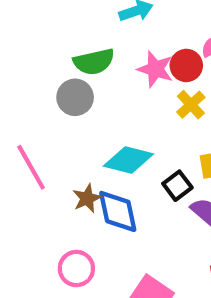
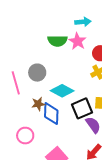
pink star: (155, 69) -> (77, 41), moved
gray circle: (75, 97) -> (37, 73), moved
black square: (177, 186) -> (82, 108), size x1.5

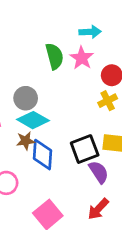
green semicircle: (57, 41) -> (54, 56), turned -108
cyan diamond: (62, 91) -> (33, 120), moved

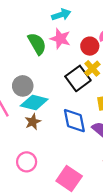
black square: (85, 149) -> (78, 78), moved
blue diamond: (42, 155) -> (74, 121), moved

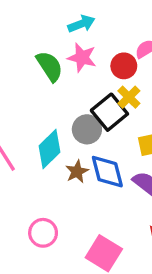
gray circle: (23, 86) -> (87, 129), moved
cyan diamond: (34, 103) -> (50, 149), turned -56
brown star: (33, 122) -> (77, 172), moved

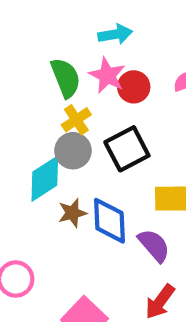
red circle: (124, 66) -> (134, 87), moved
yellow cross: (129, 97) -> (76, 120), moved
gray circle: (87, 129) -> (73, 151), moved

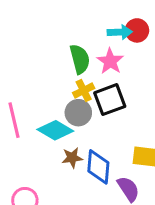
red circle: (134, 87) -> (137, 30), moved
black square: (127, 149) -> (110, 100), moved
cyan diamond: (45, 179) -> (55, 130), turned 56

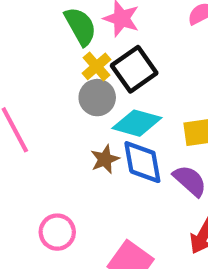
cyan diamond: (55, 130) -> (137, 123), moved

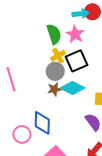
brown star: (105, 159) -> (54, 89), moved
blue diamond: (142, 162) -> (42, 123), moved

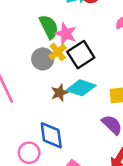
pink star: (75, 34) -> (66, 34), moved
gray circle: (55, 71) -> (43, 59), moved

